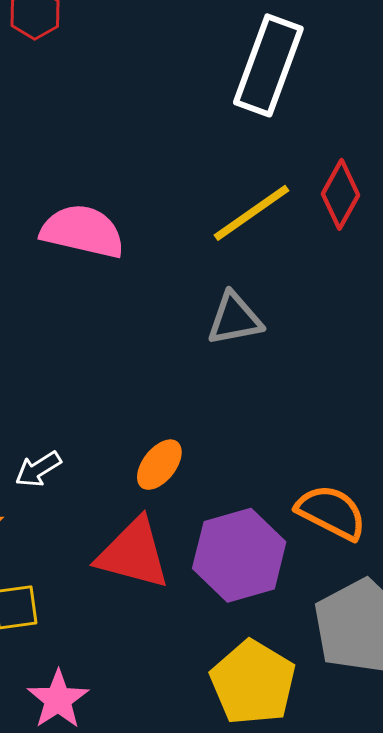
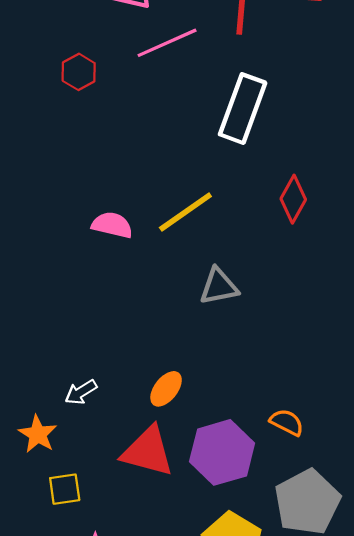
yellow line: (251, 213) -> (185, 212), moved
pink semicircle: (83, 231) -> (112, 225), size x0.7
orange semicircle: (331, 512) -> (287, 422), size x0.7

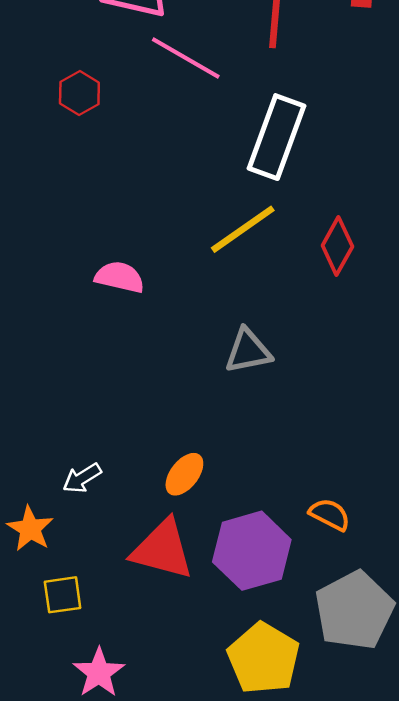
pink line: (167, 43) -> (186, 58), turned 54
yellow line: (185, 212) -> (243, 229), moved

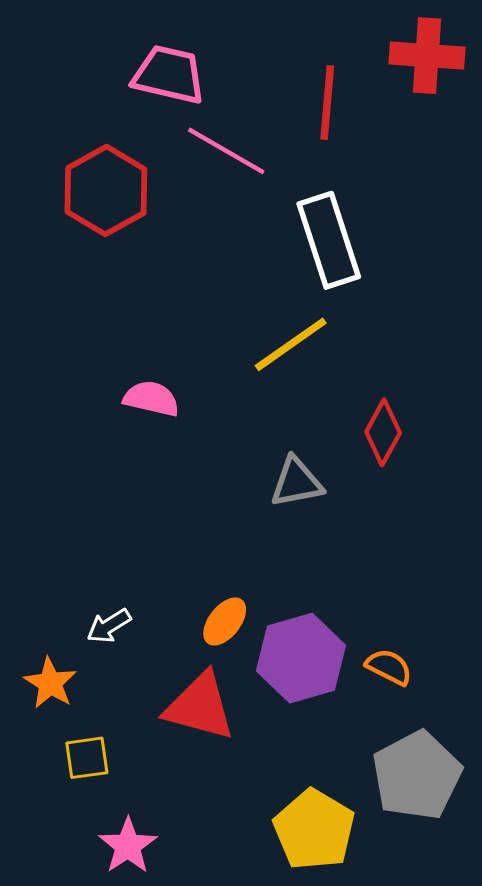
red hexagon: (79, 93) -> (106, 190), size x1.8
white rectangle: (276, 137) -> (329, 240), turned -38
red diamond: (337, 246) -> (383, 432), moved
purple hexagon: (252, 551) -> (301, 658), moved

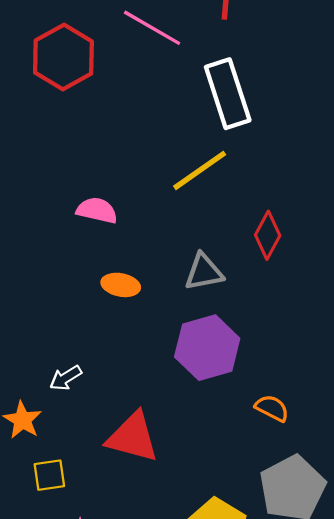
orange ellipse: (225, 621) -> (121, 285), moved, turned 63
purple hexagon: (301, 658) -> (207, 348), moved

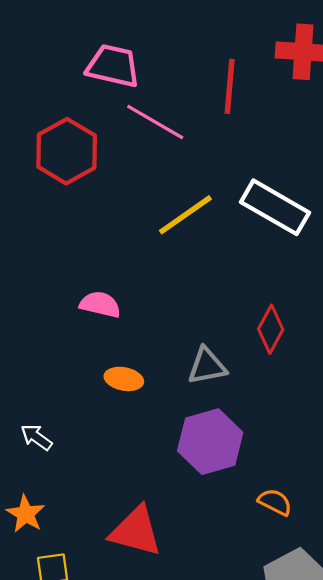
white rectangle: (228, 94) -> (275, 207), moved, turned -42
yellow line: (200, 170) -> (185, 215), moved
white arrow: (66, 378) -> (36, 437), moved, turned 68

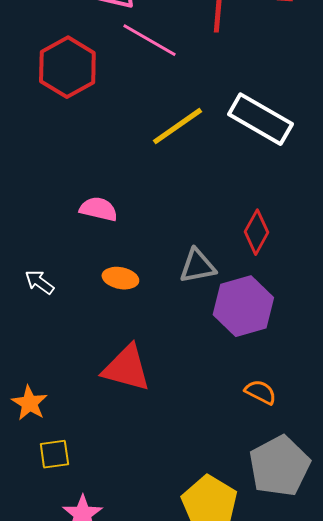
white arrow: (36, 437) -> (39, 282), moved
purple hexagon: (210, 442) -> (243, 306), moved
red triangle: (136, 531) -> (126, 368), moved

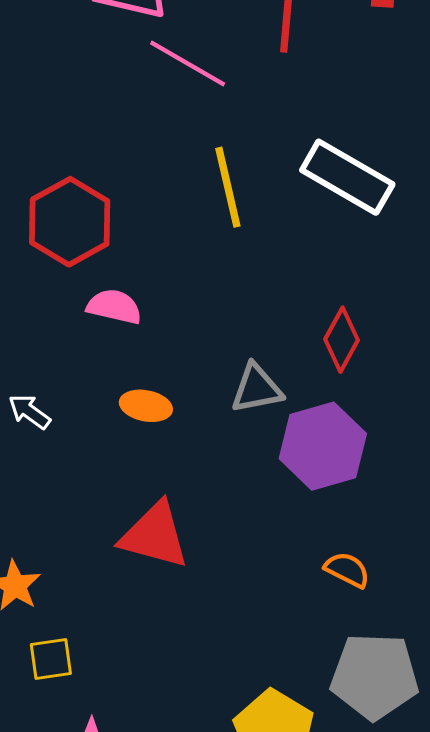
red hexagon: (67, 67) -> (70, 222), moved
yellow line: (177, 126) -> (228, 187), turned -68
gray pentagon: (279, 466) -> (375, 676), turned 30

